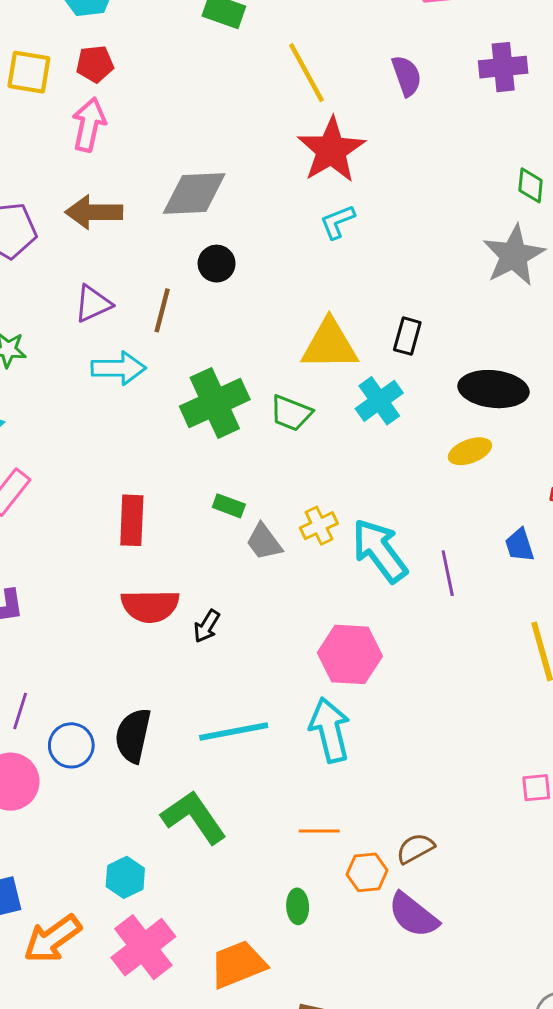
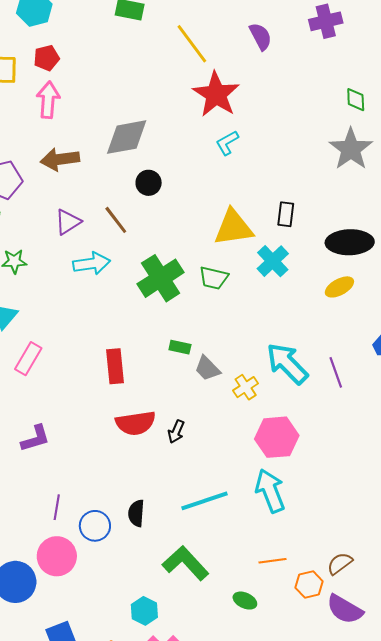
brown line: (162, 310) -> (116, 220), turned -44
yellow cross: (319, 526) -> (246, 387), moved
black semicircle: (133, 736) -> (136, 513), size x0.7
green ellipse: (298, 906) -> (245, 601), moved, turned -55

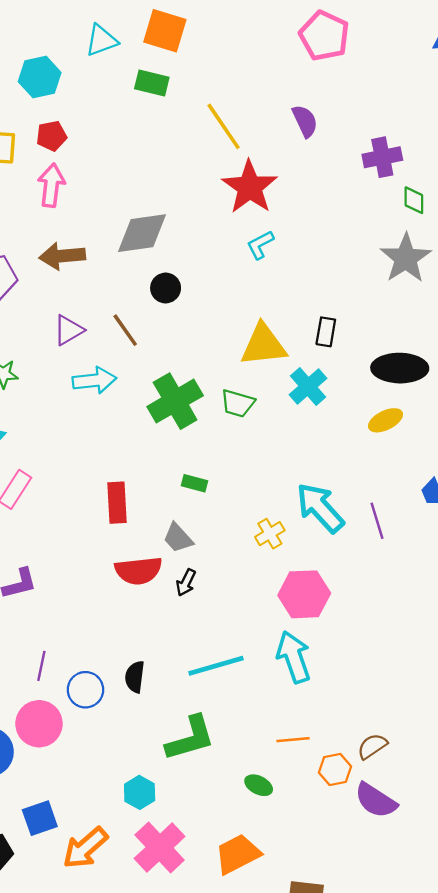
purple cross: (326, 21) -> (382, 157), moved
gray trapezoid: (207, 368) -> (178, 538), moved
green L-shape: (185, 563) -> (190, 738), turned 114

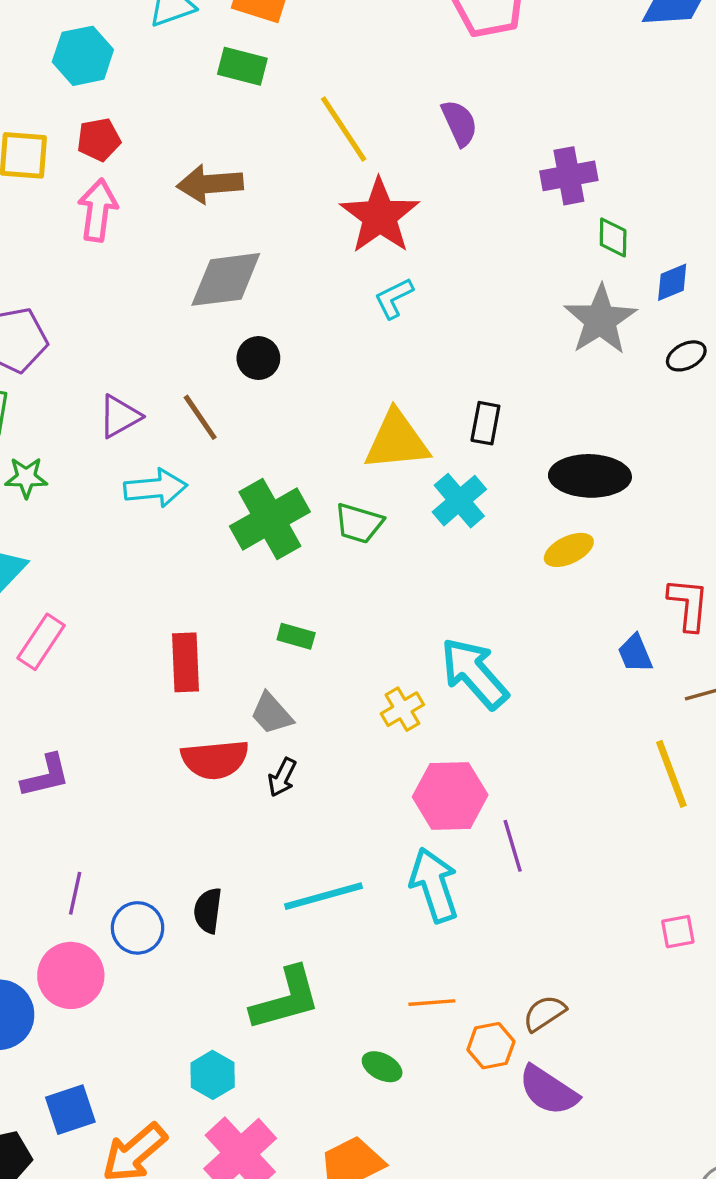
brown arrow: (62, 256) -> (210, 184), moved
purple line: (377, 521) -> (513, 846), moved

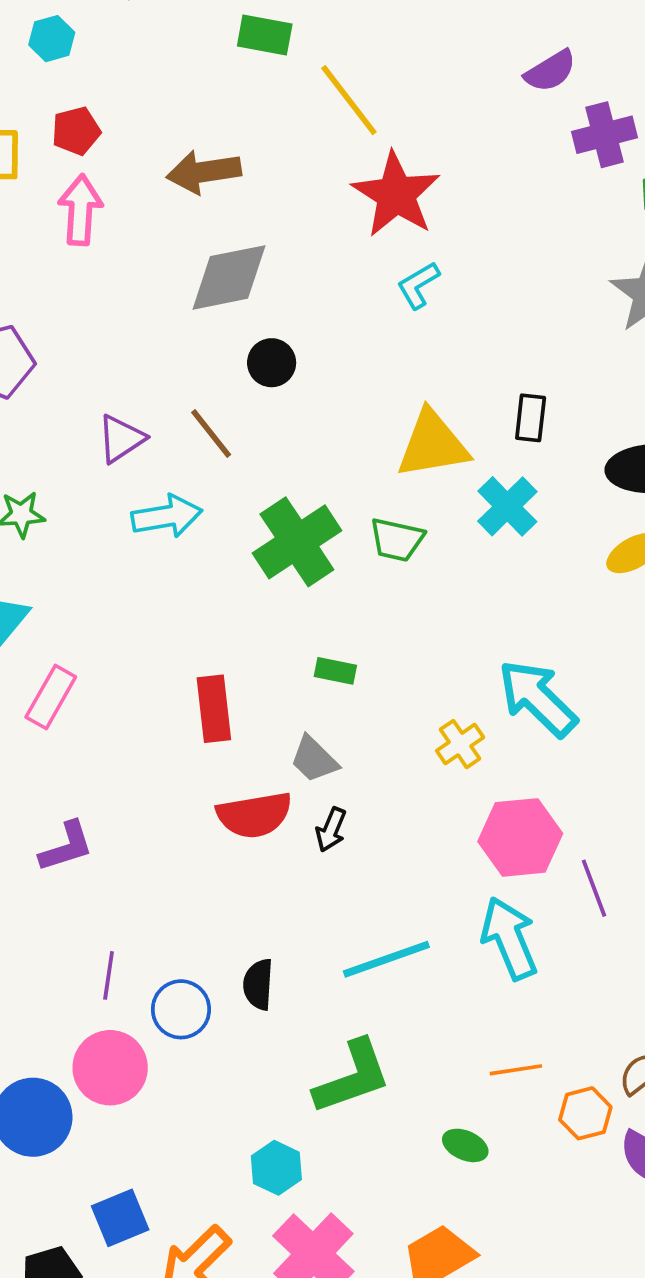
cyan hexagon: (83, 56) -> (52, 39), size x0.7
green rectangle: (242, 66) -> (265, 35), moved
purple semicircle: (459, 123) -> (550, 71), moved, turned 87

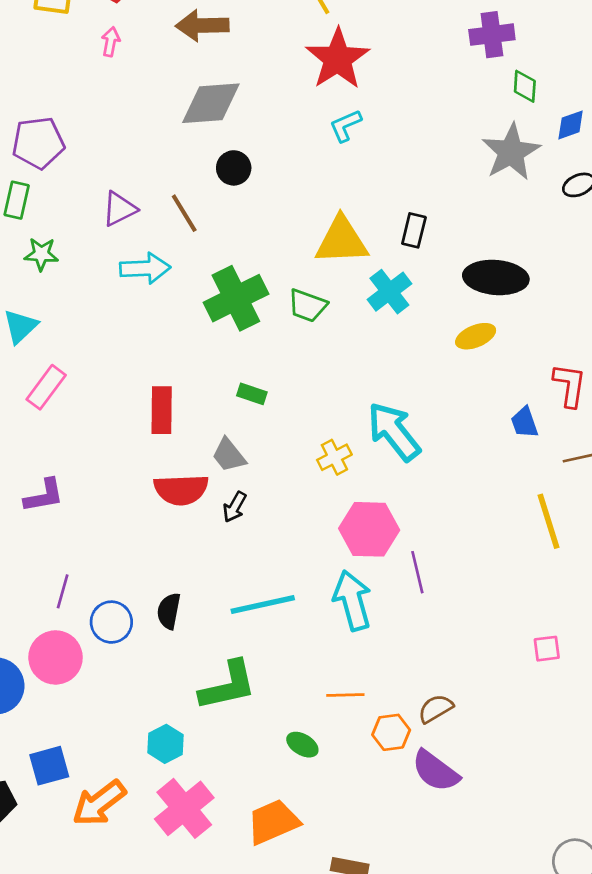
pink arrow: (80, 210) -> (111, 42), size x0.6

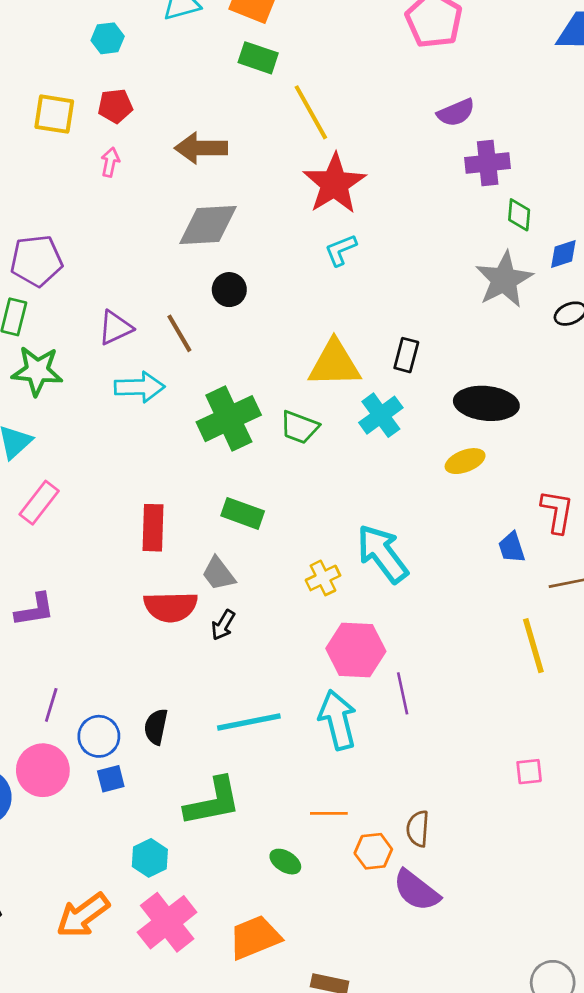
green star: (41, 254) -> (37, 371), size x1.5
green rectangle: (252, 394) -> (243, 513), size x1.4
brown semicircle: (436, 709) -> (418, 829), turned -57
blue square: (49, 766) -> (111, 779), moved, size x0.7

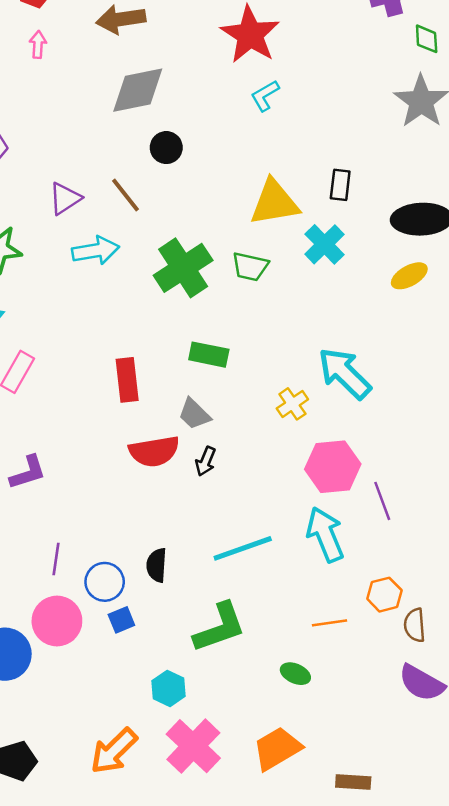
orange hexagon: (373, 851) -> (384, 595), moved

